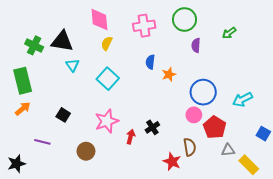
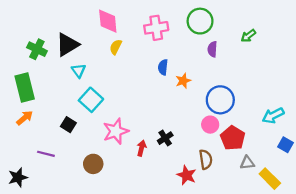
black triangle: (62, 41) -> (67, 45), turned -40
cyan square: (108, 79) -> (91, 100), moved
cyan arrow: (243, 99) -> (273, 116), moved

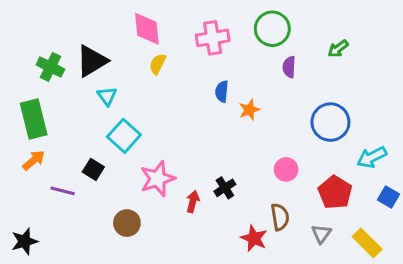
blue circle: (220, 100) -> (330, 122), moved
red pentagon: (233, 138) -> (335, 192), moved
purple line: (46, 154) -> (63, 191), moved
gray triangle: (247, 163) -> (321, 234), moved, turned -48

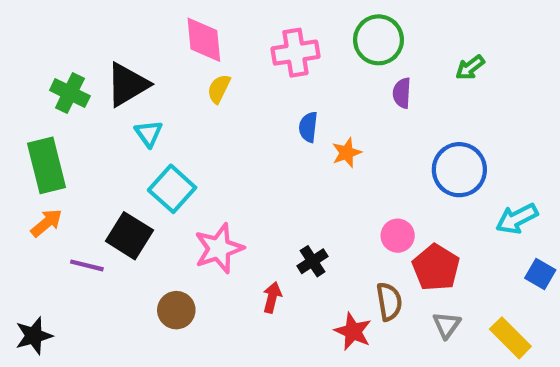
black square: (93, 169) -> (129, 236), size x1.5
red pentagon: (335, 192) -> (436, 268), moved
red arrow: (193, 202) -> (272, 297), moved

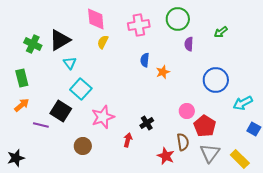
green rectangle: (46, 165) -> (22, 78), size x0.7
gray triangle: (447, 325) -> (210, 153), size x1.5

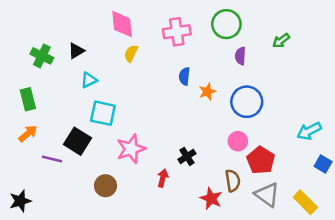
black triangle: (60, 40) -> (76, 51), size x0.6
cyan triangle: (70, 63) -> (89, 80), turned 40
blue circle: (216, 80) -> (247, 102), moved
cyan square: (81, 89) -> (103, 113), turned -30
gray triangle: (210, 153) -> (267, 195), turned -30

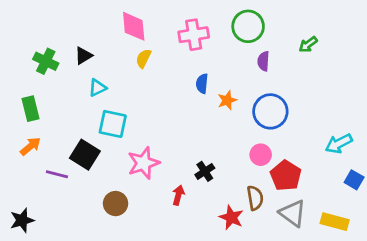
yellow rectangle: (305, 202) -> (335, 222), turned -30

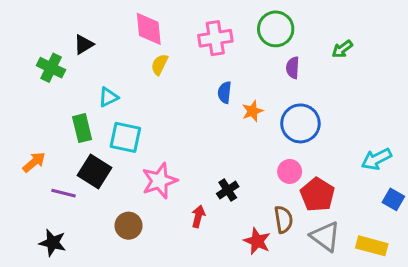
black triangle: (83, 56) -> (84, 44), moved
green rectangle: (30, 109) -> (82, 128), moved
black star: (22, 220) -> (53, 243), moved, turned 30

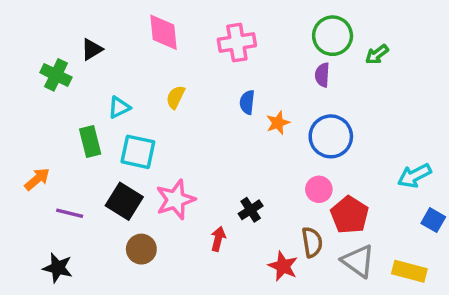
green circle: (276, 29) -> (333, 36), moved
yellow semicircle: (160, 65) -> (175, 97), moved
black square: (94, 171) -> (124, 201), moved

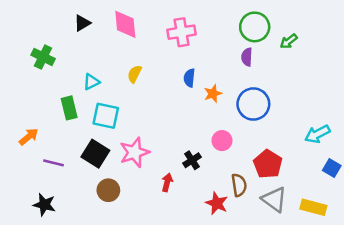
black triangle: (92, 49) -> (82, 23), moved
pink circle: (319, 189) -> (222, 141), moved

